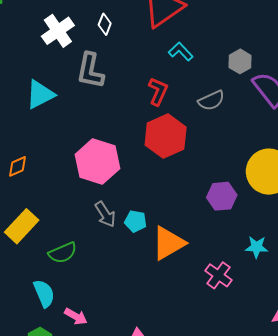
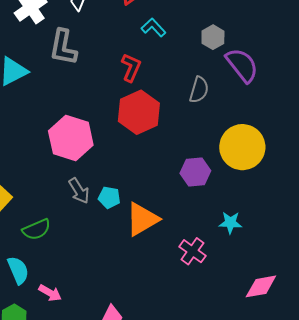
gray semicircle: (211, 100) -> (199, 90), moved, turned -48

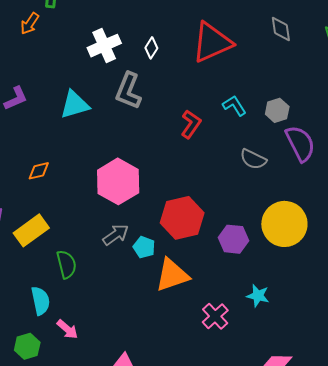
cyan L-shape: (153, 28) -> (234, 106), moved
gray semicircle: (199, 90) -> (253, 159), turned 88
red hexagon: (139, 112) -> (182, 218), moved
gray arrow: (79, 191) -> (116, 235), turned -104
green semicircle: (36, 229) -> (66, 264), turned -92

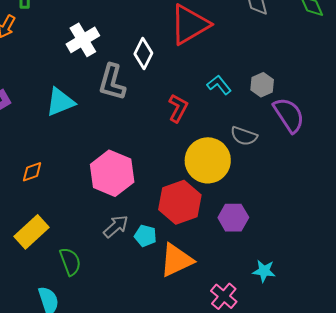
white diamond: (151, 48) -> (143, 54), moved, size x1.4
yellow circle: (284, 224) -> (208, 160), moved

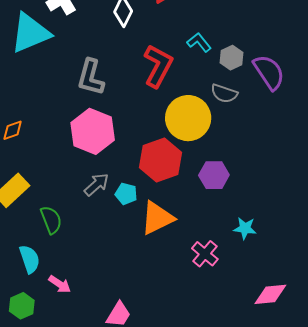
gray L-shape: (112, 82) -> (91, 77), moved
gray hexagon: (262, 85) -> (231, 58), moved
cyan triangle: (60, 102) -> (30, 33), moved, size x1.4
red L-shape: (178, 108) -> (158, 66), size x1.5

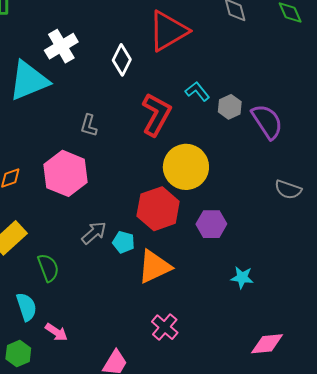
gray L-shape: (91, 77) -> (89, 125), size x0.6
gray semicircle: (224, 93) -> (288, 190), moved
pink hexagon: (93, 131) -> (66, 173), moved
pink cross: (205, 254) -> (165, 327), moved

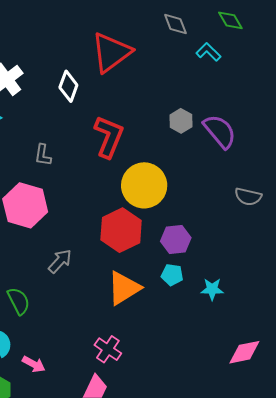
cyan L-shape: (197, 91) -> (208, 52), moved
cyan pentagon: (123, 242) -> (172, 275), moved
pink cross: (165, 327) -> (108, 349), moved

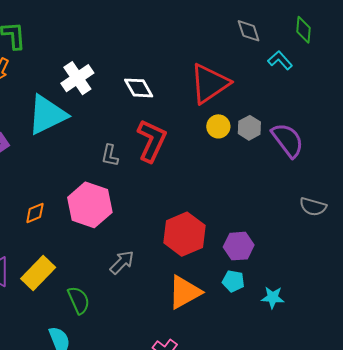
green diamond: (230, 20) -> (304, 30), turned 32
red triangle: (111, 52) -> (210, 84), moved
white diamond: (68, 86) -> (139, 88), turned -52
red L-shape: (109, 137) -> (152, 141), moved
yellow circle: (144, 185) -> (218, 126), moved, size x0.5

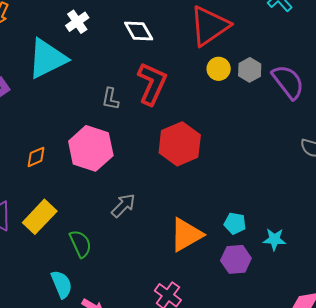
white cross: (77, 78) -> (77, 22), size x0.7
red hexagon: (184, 234) -> (180, 144), moved
purple hexagon: (239, 246) -> (236, 259), moved

